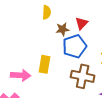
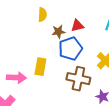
red triangle: (82, 23) -> (77, 26), turned 32

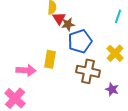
red triangle: (77, 26) -> (59, 18), moved, turned -48

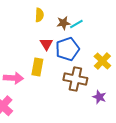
cyan line: (118, 16) -> (76, 24), moved, turned 40
red triangle: (59, 18) -> (46, 44), moved
brown star: (68, 24) -> (63, 23), moved

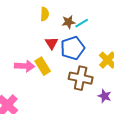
yellow rectangle: (37, 67) -> (43, 66), turned -42
pink arrow: (13, 78) -> (25, 66), moved

